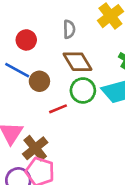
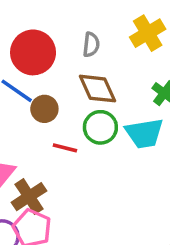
red circle: (26, 40) -> (33, 52), size x1.6
red line: (58, 109) -> (65, 148), turned 30

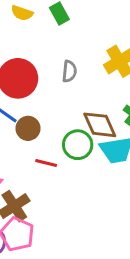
brown diamond: (98, 89) -> (100, 125), moved

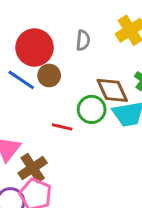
brown circle: (28, 128) -> (49, 75), moved

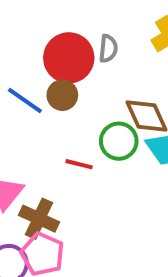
red circle: (35, 48) -> (69, 58), moved
brown cross: (33, 168) -> (39, 219), turned -32

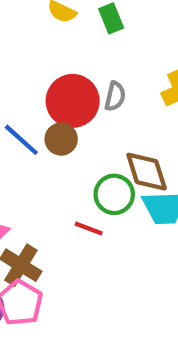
red line: (79, 164) -> (89, 228), moved

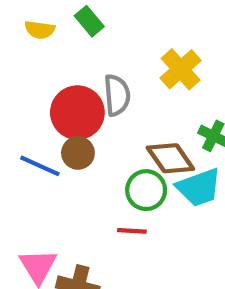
gray semicircle: (115, 96) -> (117, 95), size x1.4

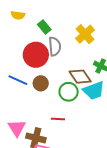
green rectangle: (89, 21) -> (44, 27), moved
brown circle: (78, 153) -> (41, 83), moved
red line: (132, 231) -> (58, 119), moved

